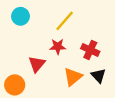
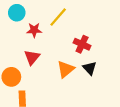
red star: (58, 47) -> (34, 30), moved

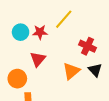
cyan circle: (17, 13) -> (21, 32), moved

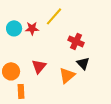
red triangle: (38, 59) -> (39, 66), moved
orange triangle: (71, 71) -> (67, 75), moved

